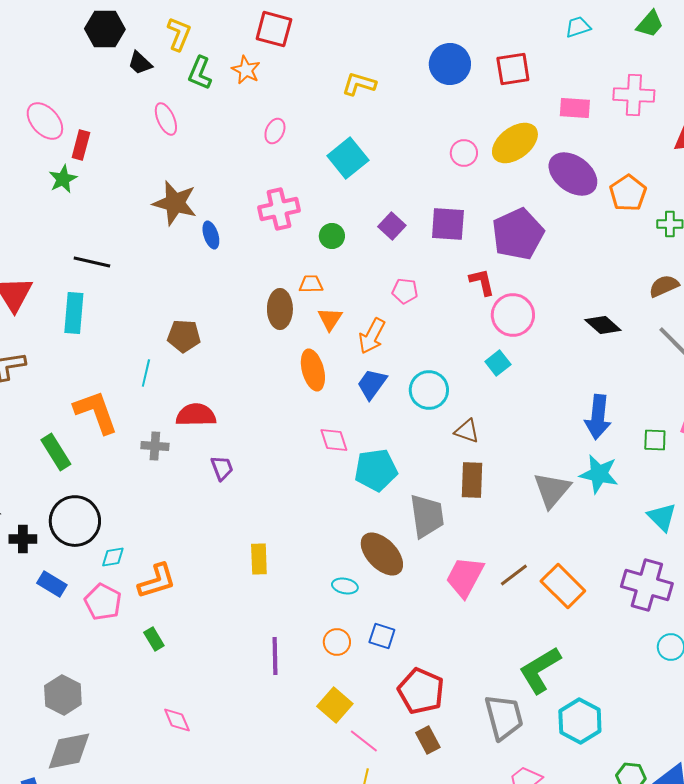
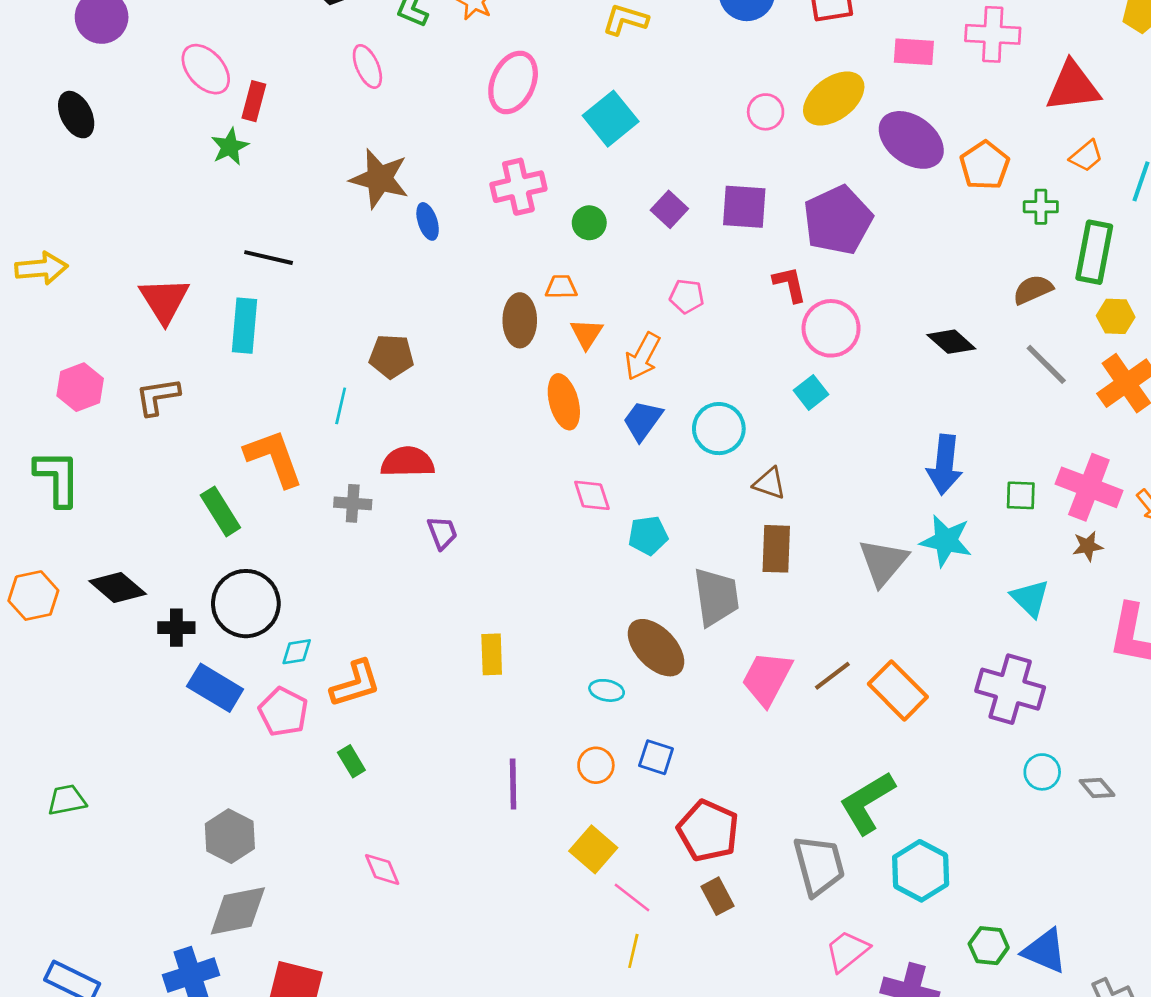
pink ellipse: (275, 131) -> (513, 82), size x1.8
cyan pentagon: (376, 470) -> (648, 535), size x0.7
blue rectangle: (52, 584) -> (215, 688), size x1.4

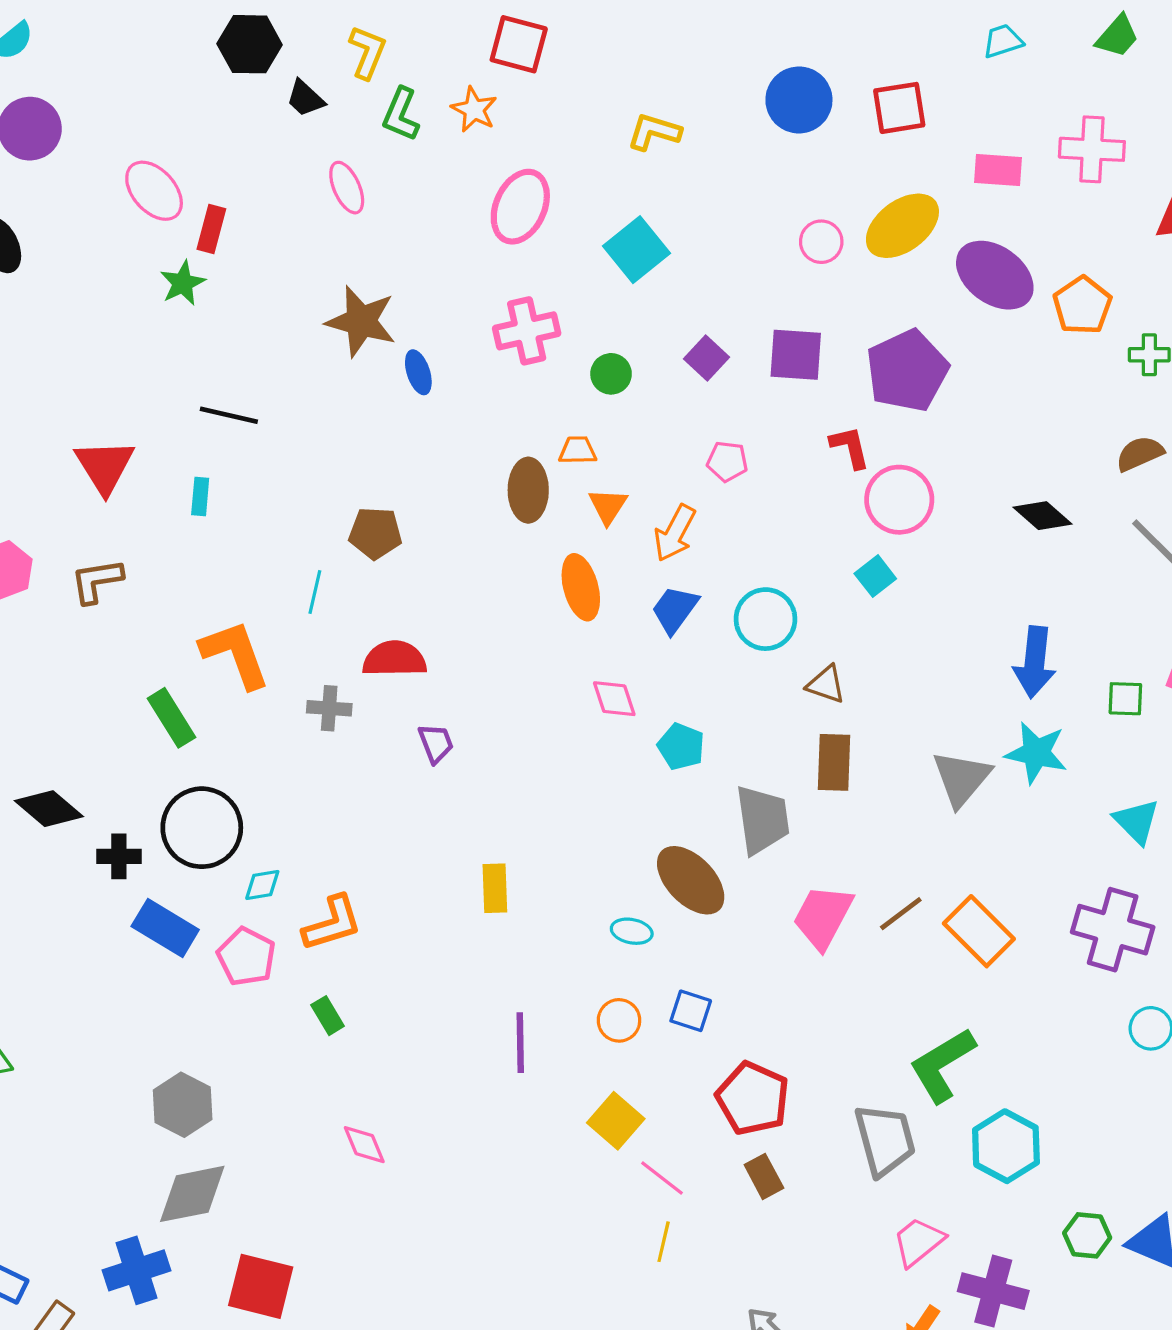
cyan rectangle: (245, 326) -> (200, 496), size x0.6
cyan pentagon: (648, 535) -> (681, 746), turned 30

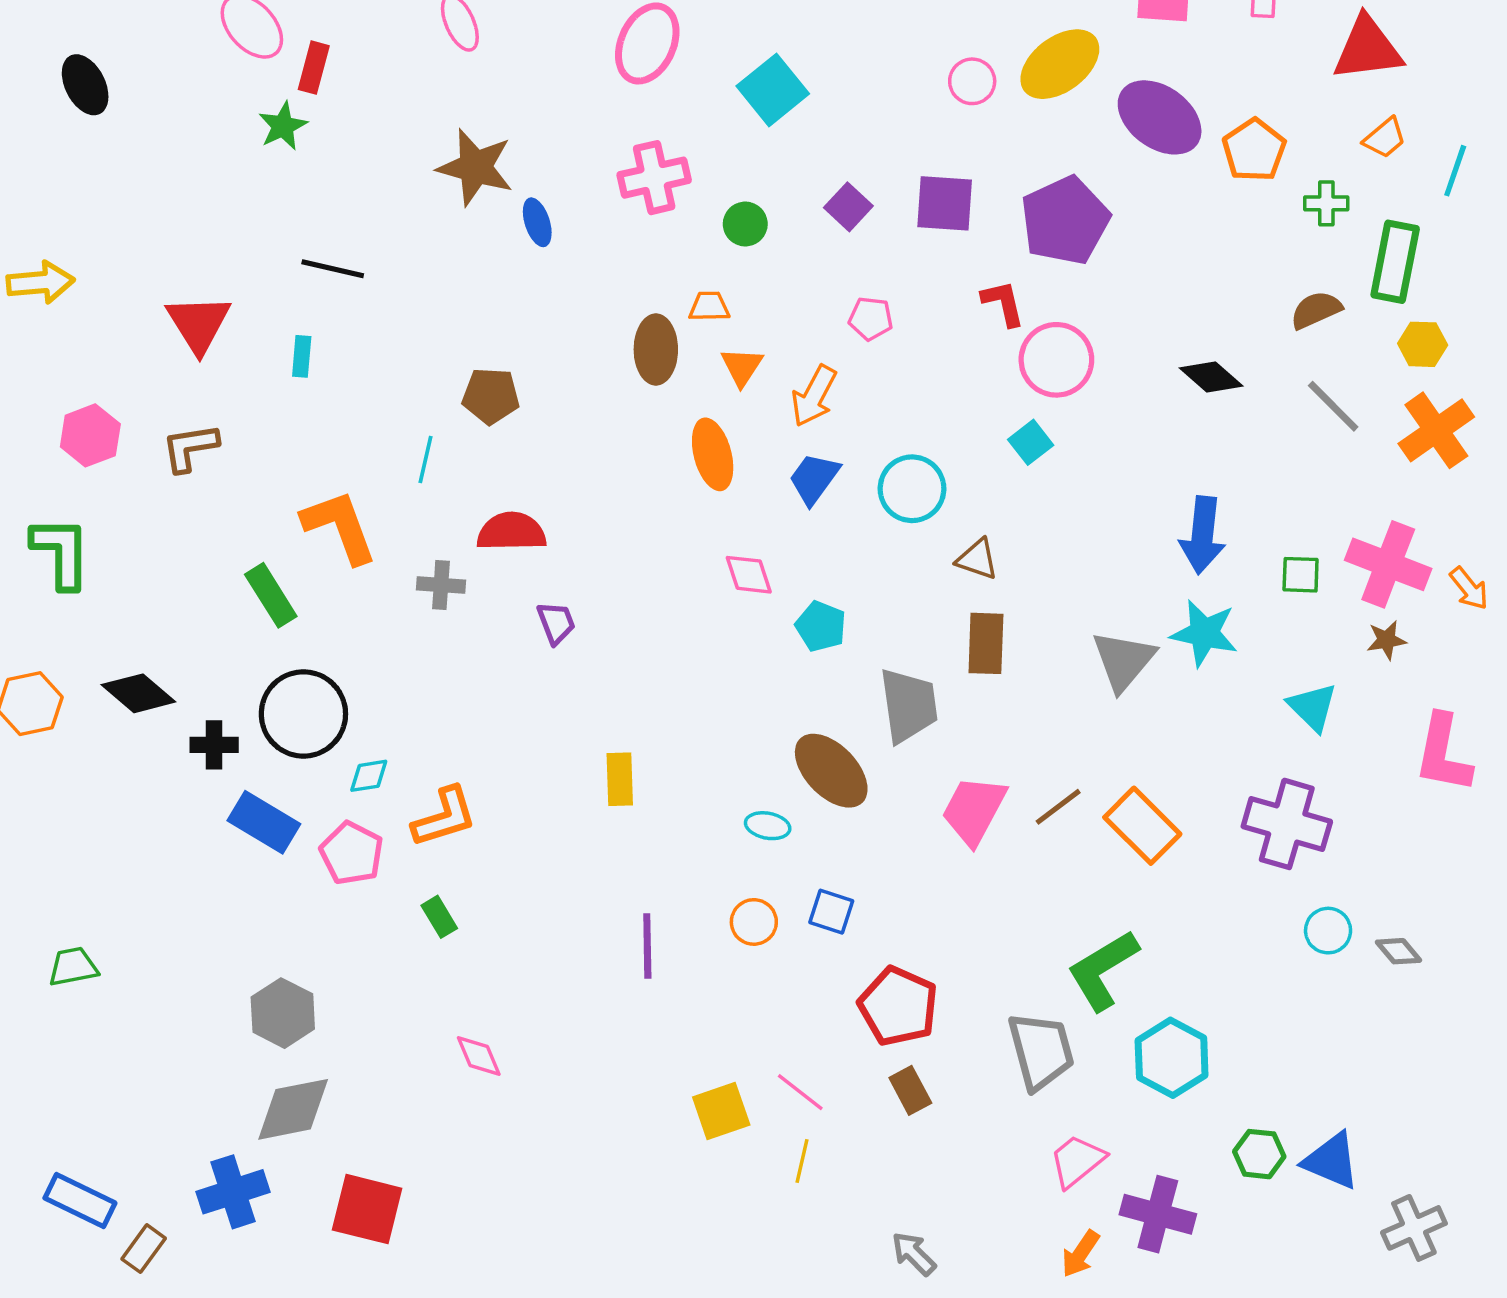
yellow square: (616, 1121) -> (721, 1111), moved, turned 30

